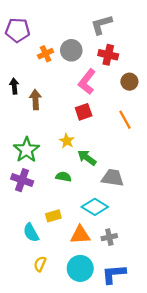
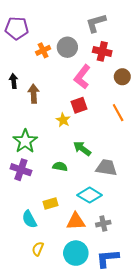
yellow star: (67, 141) -> (63, 120), moved

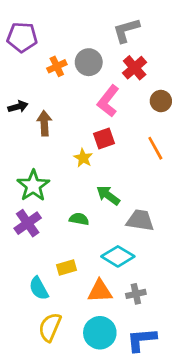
red cross: (102, 51) -> (135, 68), turned 36
black arrow: (14, 81) -> (18, 107), turned 80
purple cross: (21, 170) -> (28, 223), turned 36
yellow semicircle: (38, 249) -> (50, 327), size x1.5

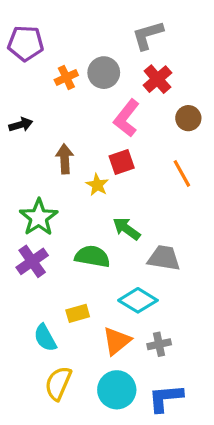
brown arrow: (44, 123) -> (65, 159), moved
green semicircle: (79, 219) -> (92, 256), size x1.5
orange triangle: (100, 291) -> (117, 341), turned -36

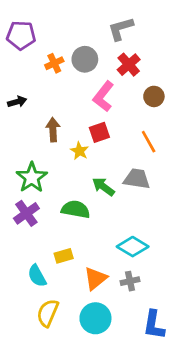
gray trapezoid: (164, 258) -> (137, 179), moved
cyan diamond: (138, 300) -> (133, 247), moved
blue L-shape: (166, 398) -> (154, 325), moved, turned -76

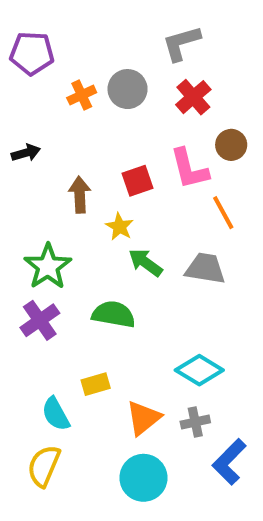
pink L-shape: (103, 96) -> (189, 169), moved, turned -52
red square: (99, 132) -> (137, 181), moved
green arrow: (103, 187) -> (145, 262), moved
yellow semicircle: (48, 313) -> (44, 466), moved
blue L-shape: (154, 325) -> (229, 462), moved, turned 36

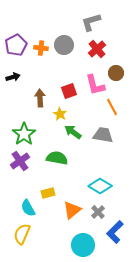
purple pentagon: (32, 53) -> (16, 45), moved, turned -30
orange cross: (82, 95) -> (41, 48), turned 32
gray cross: (195, 422) -> (98, 212), turned -32
cyan circle: (143, 478) -> (83, 245), moved

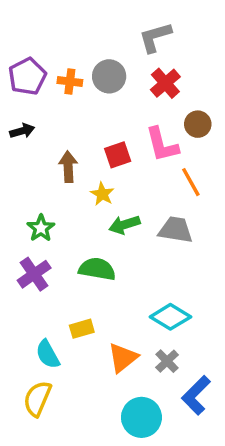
green arrow: (73, 132) -> (124, 225), turned -54
green star: (24, 134) -> (41, 228), size x0.7

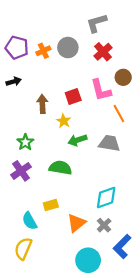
purple pentagon: (27, 76) -> (17, 48), turned -30
orange cross: (70, 81) -> (43, 51), turned -32
cyan diamond: (170, 317) -> (106, 197), turned -50

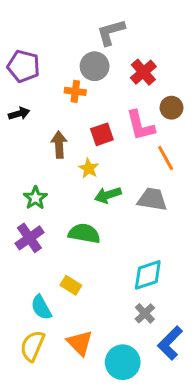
gray L-shape: (97, 23) -> (111, 32), moved
orange cross: (43, 51) -> (75, 91), moved, turned 32
yellow rectangle: (51, 205) -> (71, 285), turned 48
orange triangle: (76, 223) -> (80, 343), moved, turned -36

